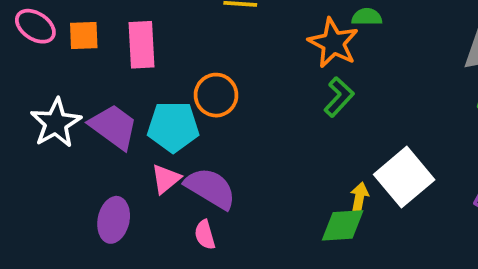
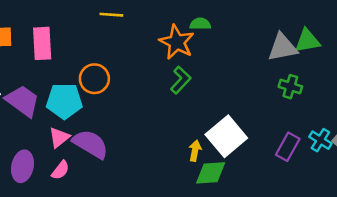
green diamond: (343, 225) -> (211, 173), moved
pink semicircle: (205, 235) -> (60, 170), moved, turned -126

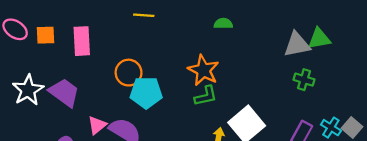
orange star: (177, 42) -> (203, 70), moved
green L-shape: (181, 80) -> (206, 96), moved, turned 35
cyan pentagon: (64, 101) -> (146, 92), moved

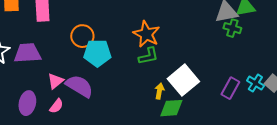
green cross: (304, 80) -> (232, 28), moved
purple trapezoid: (64, 92) -> (27, 53), turned -40

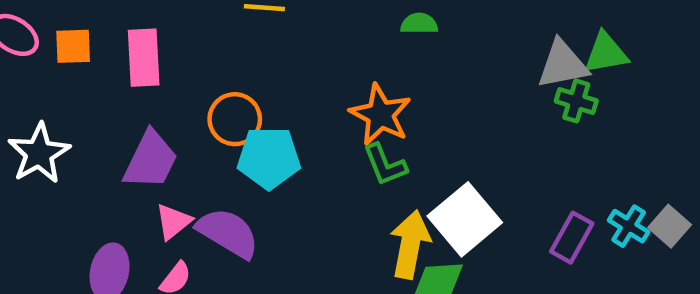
purple trapezoid: (27, 53) -> (151, 160), moved, turned 120
green L-shape: (148, 56) -> (385, 165), turned 80
yellow arrow: (159, 91) -> (410, 244), size x1.8

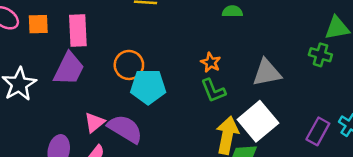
gray triangle: (563, 65) -> (267, 73), moved
orange star: (380, 115) -> (211, 62), size x0.6
purple trapezoid: (151, 160) -> (69, 69), moved

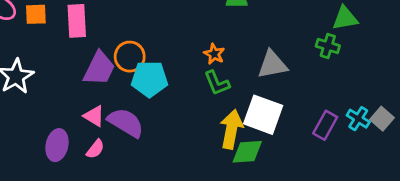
purple trapezoid: (69, 69) -> (99, 68), moved
white square: (258, 121) -> (263, 115), turned -30
pink triangle: (94, 122) -> (94, 116), turned -50

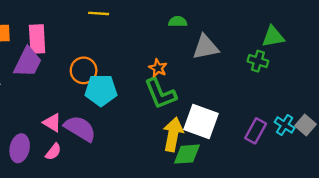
gray triangle: (272, 64) -> (206, 47), moved
purple trapezoid: (99, 68) -> (28, 62), moved
green L-shape: (217, 83) -> (160, 94), size x1.4

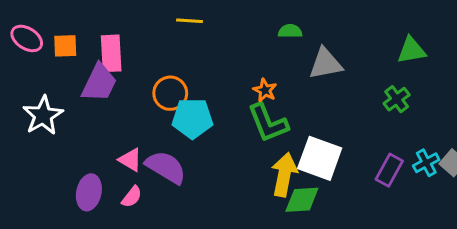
green cross: (258, 61) -> (397, 99), moved, turned 36
cyan cross: (285, 125) -> (426, 163), turned 30

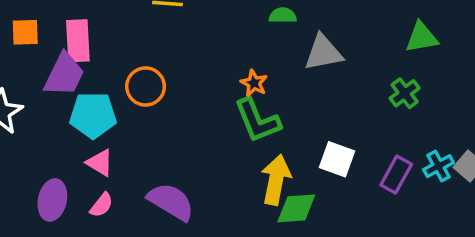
cyan pentagon: (192, 118) -> (93, 115), moved
white square: (320, 158) -> (337, 159), moved, size x0.7
purple semicircle: (166, 167) -> (171, 202), moved

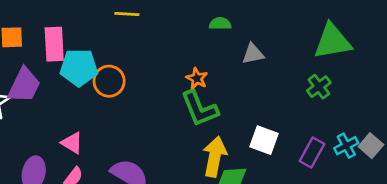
green triangle: (422, 37) -> (333, 41), size x1.4
gray triangle: (323, 53) -> (253, 54), size x0.7
purple trapezoid: (64, 75) -> (24, 85), moved
cyan pentagon: (93, 115) -> (79, 67), moved

